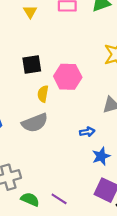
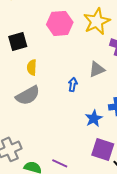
pink hexagon: (68, 77) -> (60, 23), moved
blue arrow: (87, 132) -> (73, 84), moved, turned -64

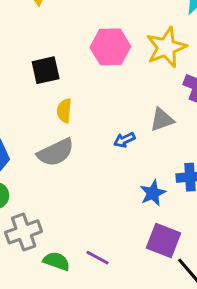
blue arrow: (73, 84) -> (124, 140), turned -128

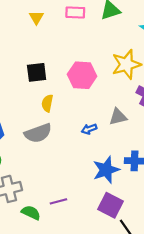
pink hexagon: (110, 47) -> (82, 75), moved
blue star: (153, 193) -> (106, 170), size x1.4
purple line: (98, 258) -> (58, 201), moved, turned -49

